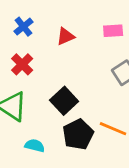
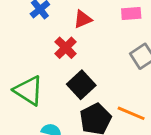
red cross: (22, 64) -> (66, 48), moved

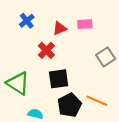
pink rectangle: (131, 14) -> (85, 24), moved
black square: (81, 85) -> (59, 79), turned 35

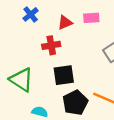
red cross: (46, 50) -> (51, 45), turned 35

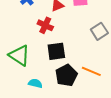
red cross: (51, 45) -> (45, 25), turned 35

